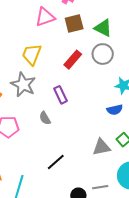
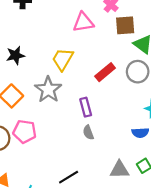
brown square: (74, 24) -> (125, 25), moved
gray semicircle: (45, 118) -> (88, 132), moved

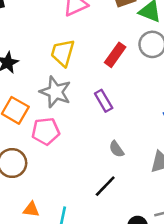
pink pentagon: (25, 131) -> (46, 131), moved
gray semicircle: (88, 132) -> (116, 149), moved

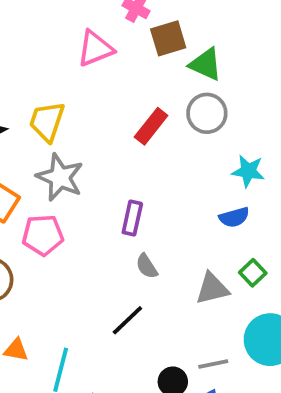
yellow trapezoid: (63, 53) -> (47, 121), moved
purple rectangle: (104, 101) -> (132, 218), moved, turned 40

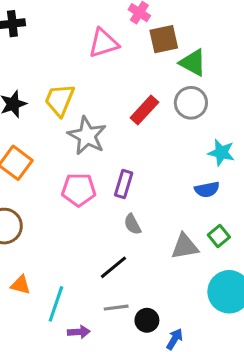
gray star: (60, 177) -> (87, 136), moved
pink pentagon: (43, 235) -> (79, 190), moved
gray line: (213, 364) -> (116, 308), moved

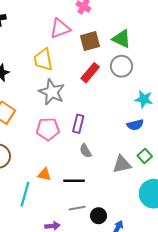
brown square: (164, 39) -> (90, 41), moved
yellow trapezoid: (60, 100) -> (43, 60), moved, turned -30
black line: (113, 267) -> (74, 181), turned 42
orange triangle: (21, 285) -> (44, 174), moved
cyan line: (56, 304) -> (25, 194), moved

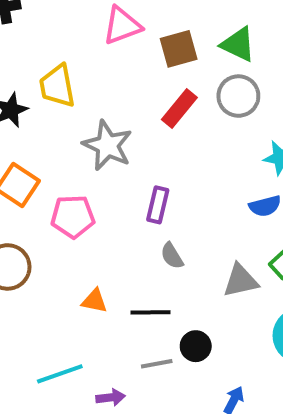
yellow trapezoid: (43, 60) -> (57, 86), moved
pink pentagon: (48, 129) -> (73, 216), moved
cyan line: (25, 194) -> (60, 374), moved, turned 55
black circle: (98, 216) -> (196, 346), moved

